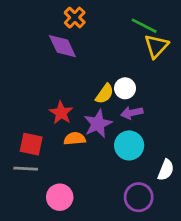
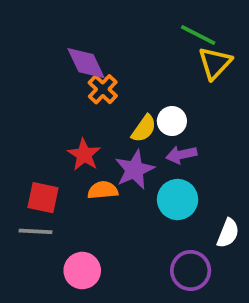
orange cross: (75, 18) -> (103, 89), moved

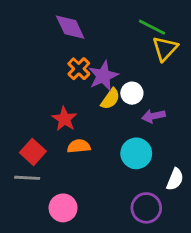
purple diamond: (86, 63) -> (70, 27), moved
purple arrow: (181, 155) -> (153, 116), moved
purple star: (135, 170) -> (103, 76), moved
red square: (43, 198) -> (33, 152), turned 30

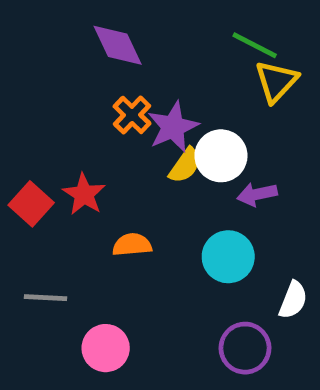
white circle: (132, 93) -> (221, 156), size x1.4
red star: (64, 119) -> (84, 194), moved
red square: (33, 152) -> (31, 204), moved

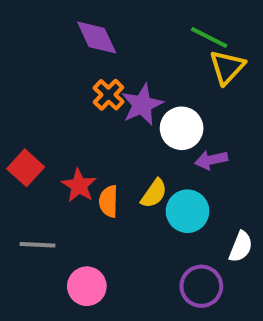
yellow semicircle: (185, 165) -> (154, 193), moved
red star: (84, 194) -> (79, 186), moved
orange semicircle: (132, 245) -> (109, 201), turned -84

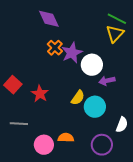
green line: (209, 38) -> (117, 19), moved
orange semicircle: (109, 201) -> (66, 138), moved, turned 91

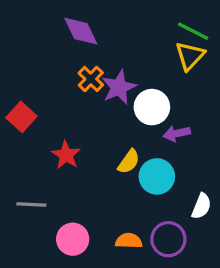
red square: (13, 85) -> (21, 117), moved
orange semicircle: (66, 138) -> (129, 241), moved

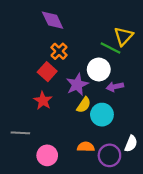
green line: (193, 31) -> (111, 48), moved
purple star: (119, 87) -> (77, 85), moved
red square: (21, 117) -> (47, 72), moved
white semicircle: (201, 206) -> (131, 144), moved
orange semicircle: (129, 241) -> (86, 147), moved

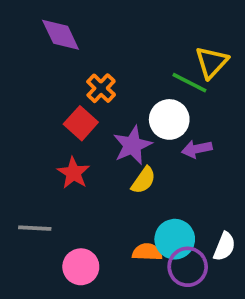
purple diamond: (53, 20) -> (61, 35), moved
cyan circle: (102, 115) -> (175, 239), moved

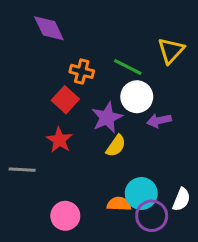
green line: (189, 83) -> (128, 67), moved
orange cross: (101, 88) -> (82, 71), turned -30
gray line: (35, 228) -> (22, 170), moved

